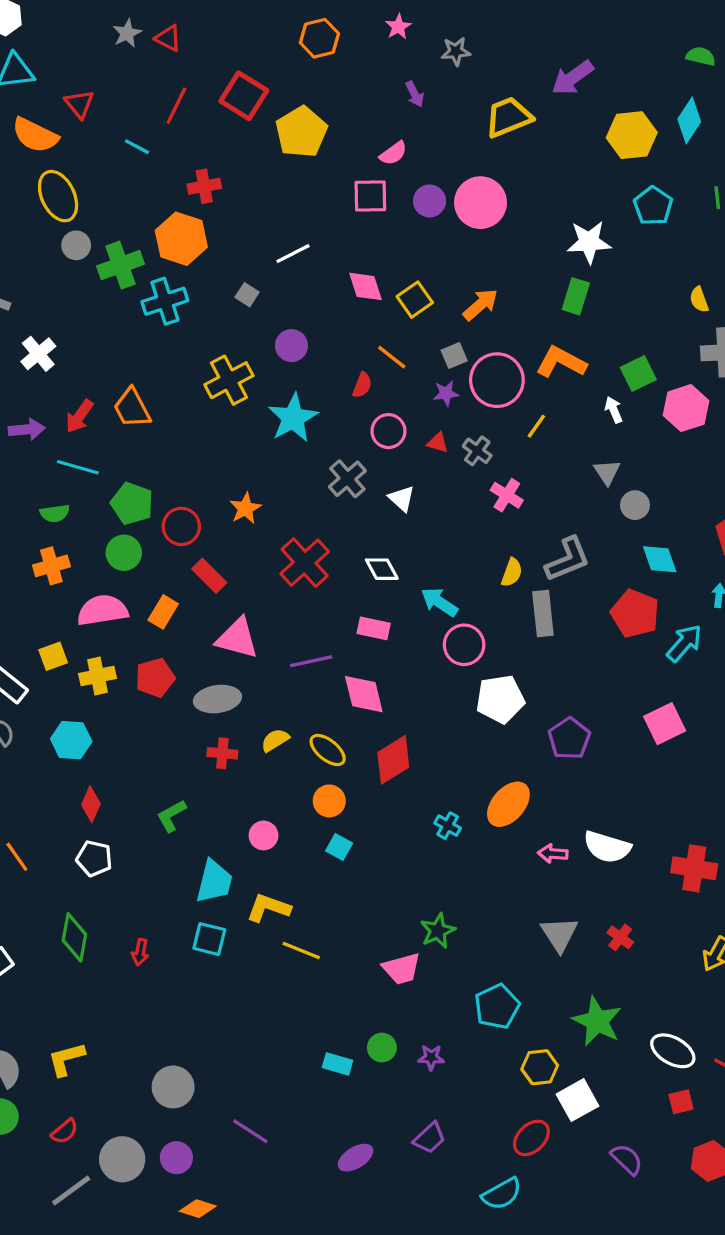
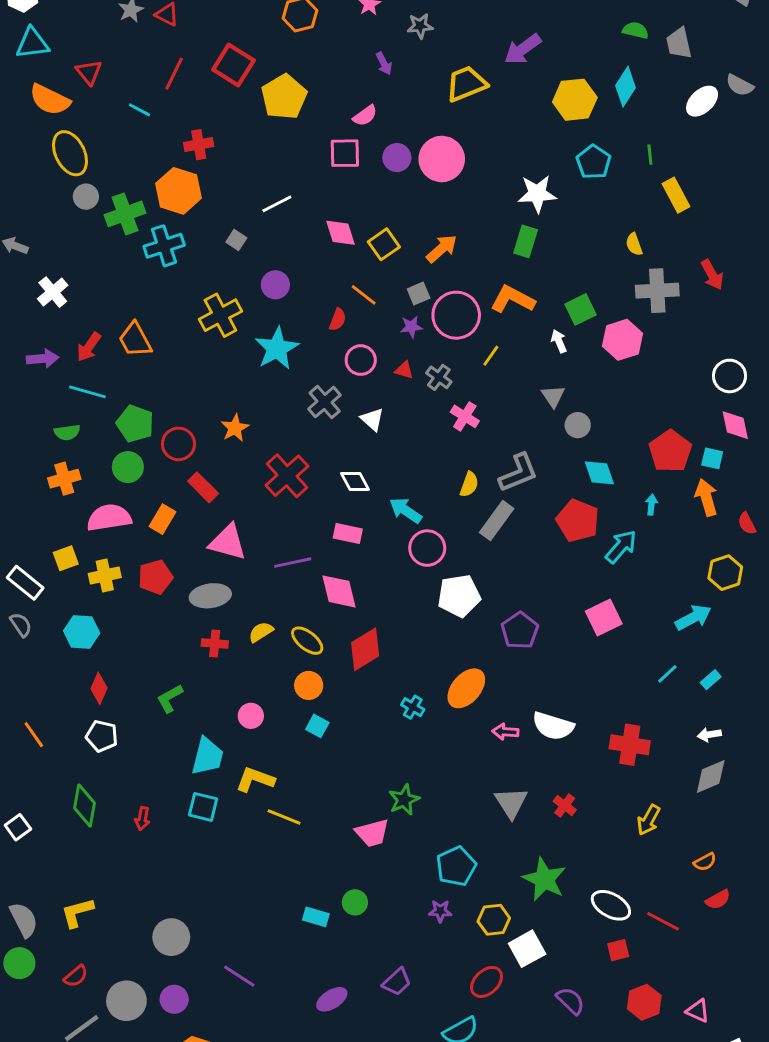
gray rectangle: (543, 614) -> (497, 521), turned 42
purple star: (431, 1057) -> (440, 911), moved

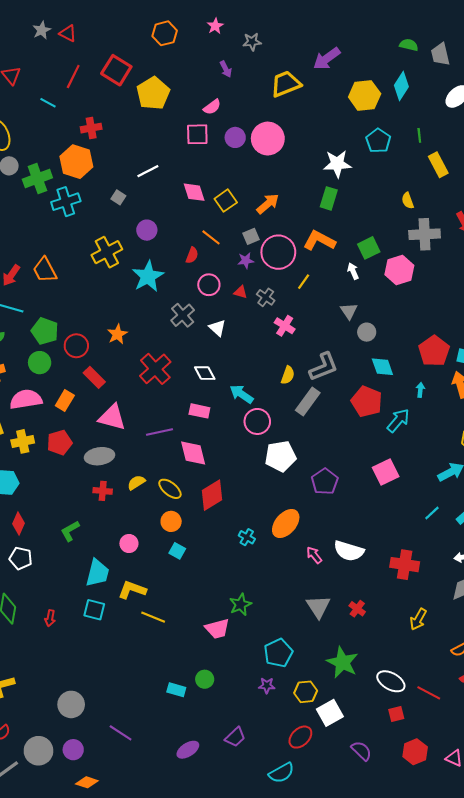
pink arrow: (505, 732) -> (314, 555), turned 48

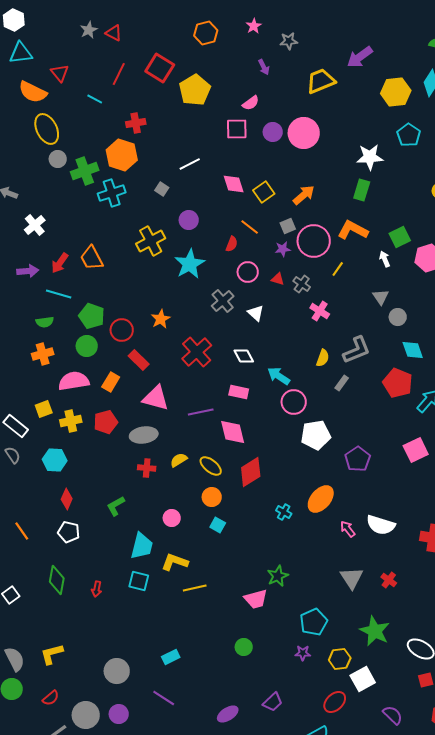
gray rectangle: (308, 402) -> (342, 383), size x0.6
yellow line: (153, 617) -> (195, 588), turned -35
cyan rectangle: (176, 690) -> (171, 657), moved, turned -42

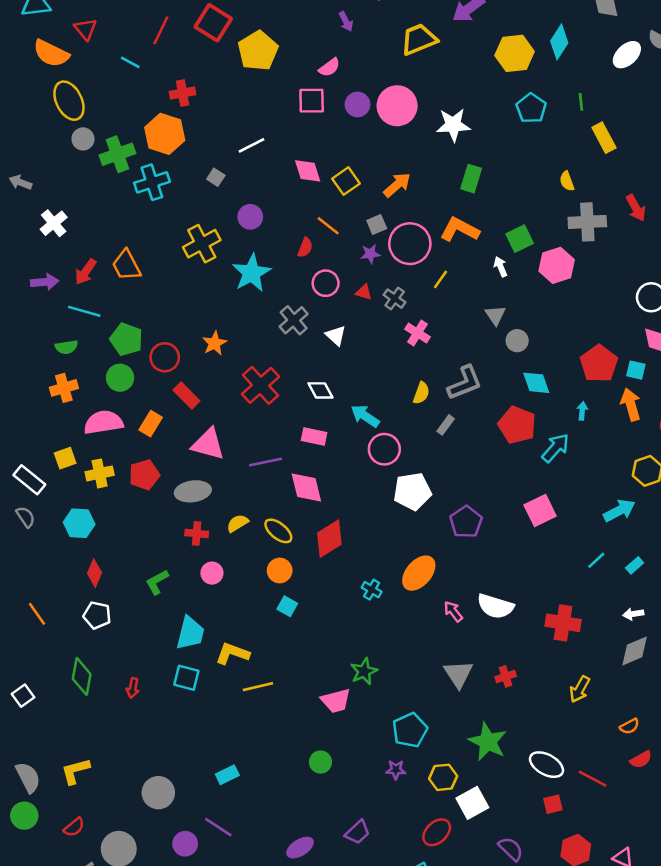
white star: (370, 157) -> (453, 125), moved
pink circle: (172, 518) -> (212, 573), moved
red cross: (389, 580) -> (506, 676), turned 35
purple circle: (119, 714) -> (185, 844), moved

